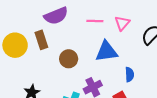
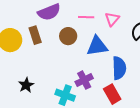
brown circle: (69, 59) -> (68, 36), moved
blue semicircle: (130, 75) -> (119, 68), size x1.6

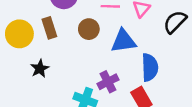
black star: (26, 85) -> (40, 69), moved

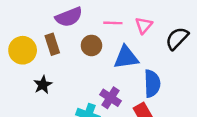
purple cross: (108, 82) -> (110, 98), turned -30

